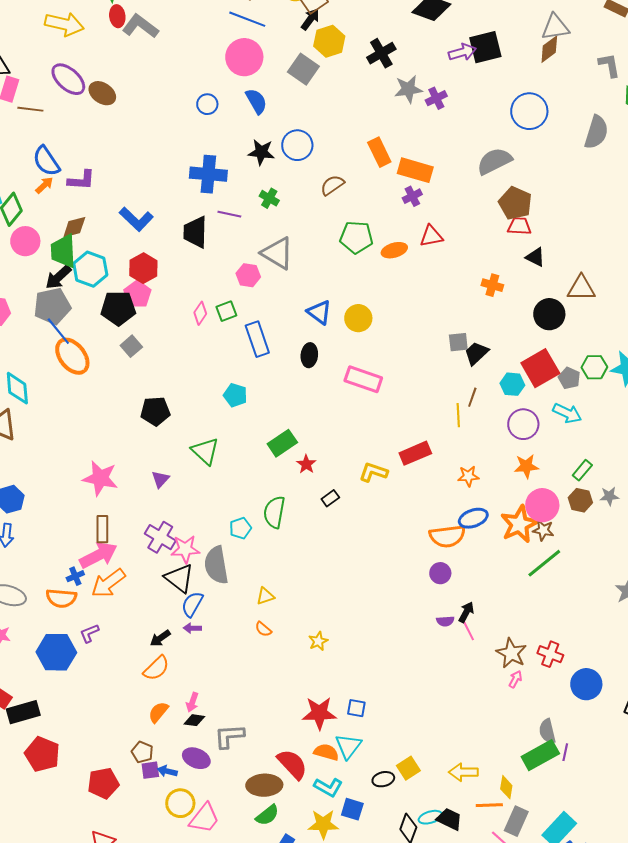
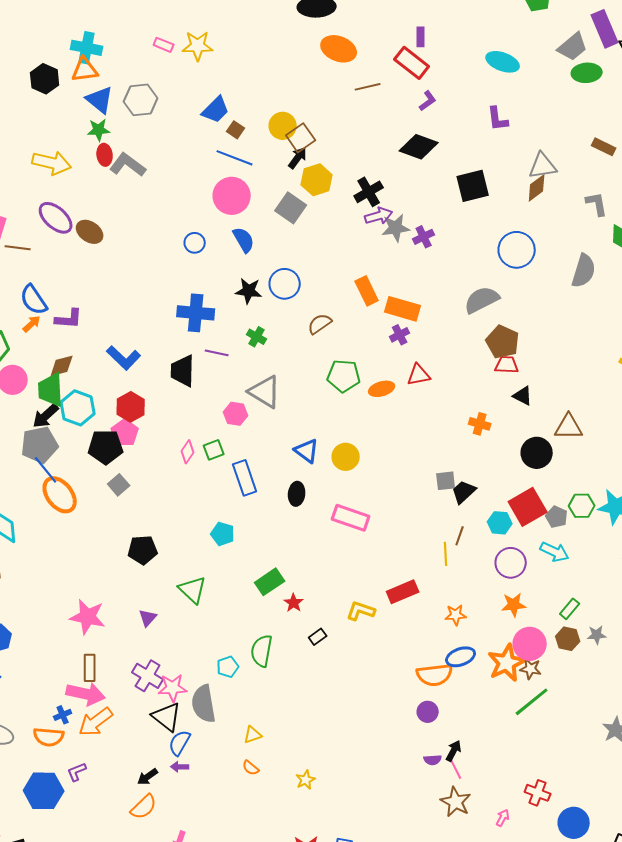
purple arrow: (462, 52) -> (379, 216), moved
pink arrow: (98, 555) -> (86, 694), turned 39
brown star: (511, 653) -> (456, 802), moved

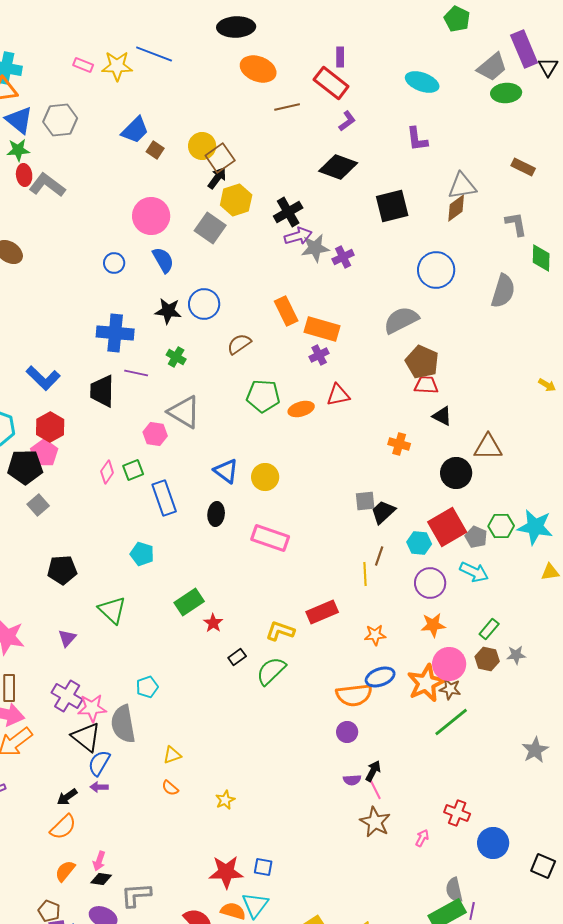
blue line: (235, 158) -> (154, 54), moved
green semicircle: (262, 651) -> (271, 671), moved, turned 36

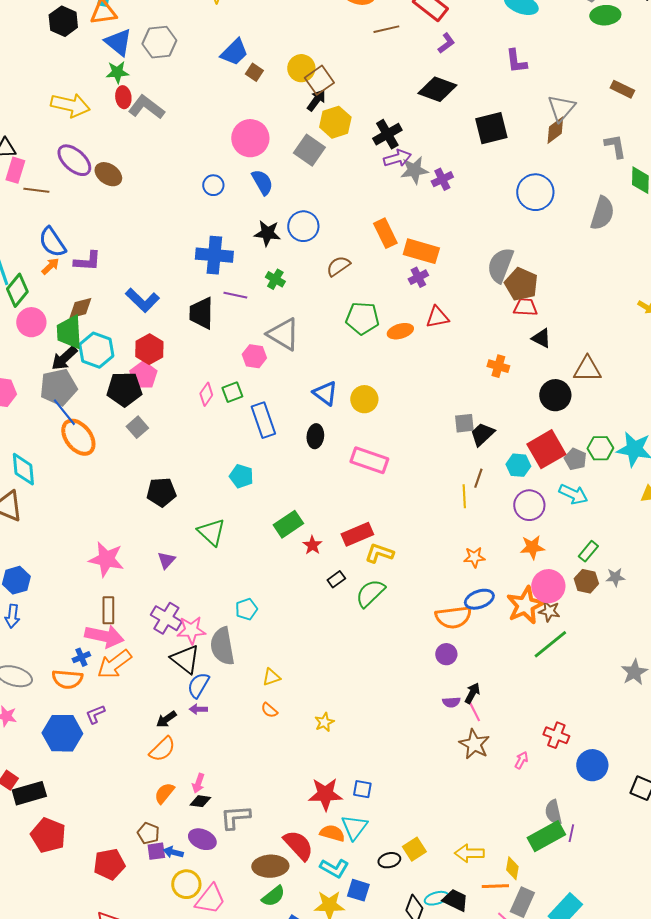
gray triangle: (462, 186) -> (561, 108), turned -40
gray semicircle: (401, 320) -> (500, 265), moved, turned -42
red rectangle: (322, 612) -> (357, 534), moved

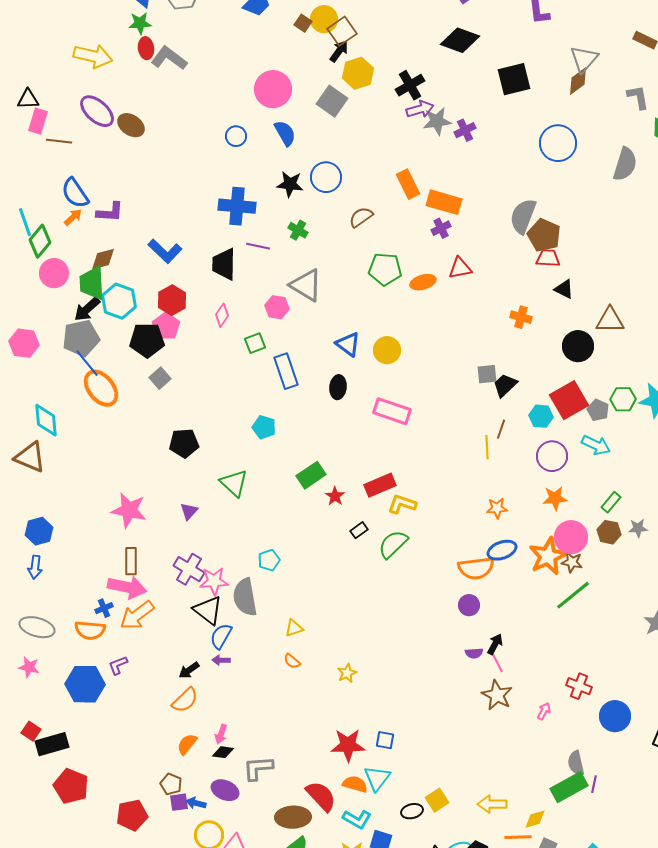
brown square: (254, 72) -> (303, 23), moved
pink diamond: (206, 394) -> (222, 315), moved
yellow diamond: (512, 868) -> (535, 819), turned 65

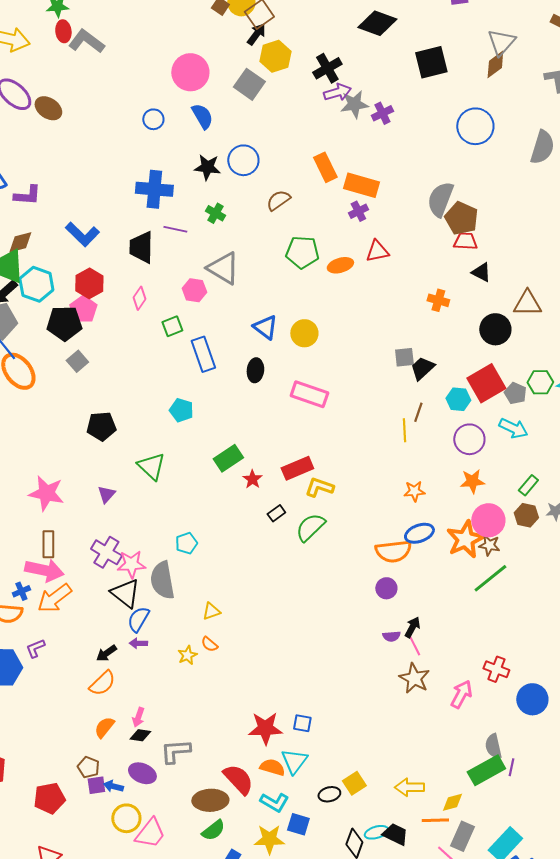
yellow star: (347, 673) -> (187, 655), moved
pink arrow: (544, 711) -> (461, 694), size x1.6

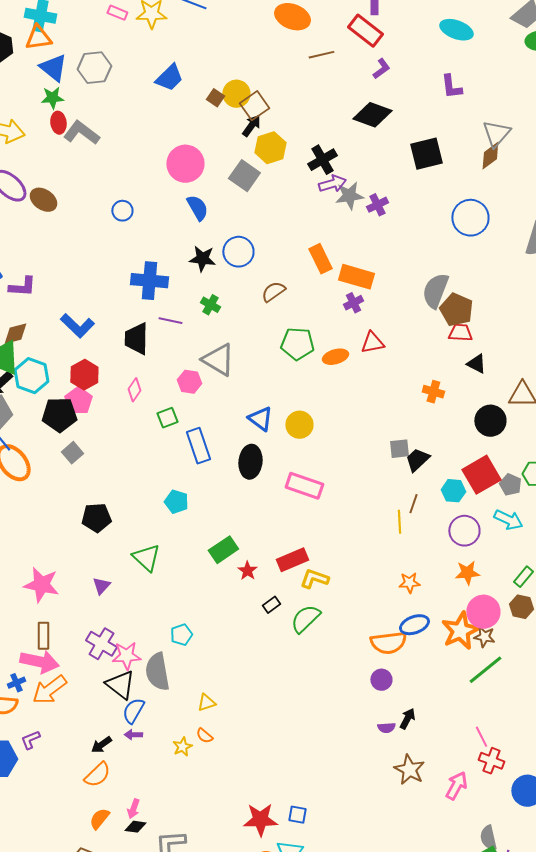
blue circle: (153, 119) -> (122, 211), moved
black ellipse: (255, 370) -> (250, 462), size x1.4
pink line: (414, 645) -> (481, 737), moved

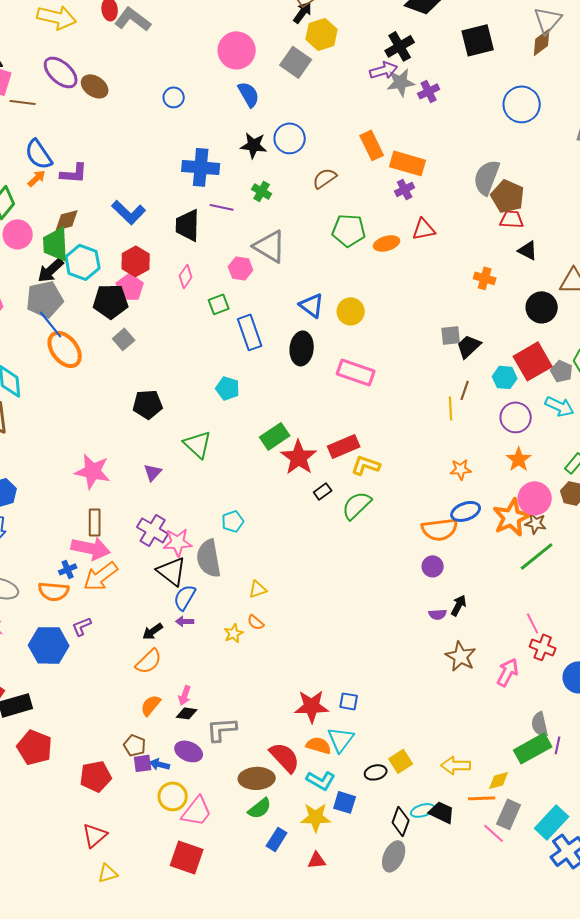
black cross: (322, 160) -> (400, 46), moved
red star: (247, 571) -> (299, 457), size x1.8
orange star: (467, 573) -> (519, 459), turned -30

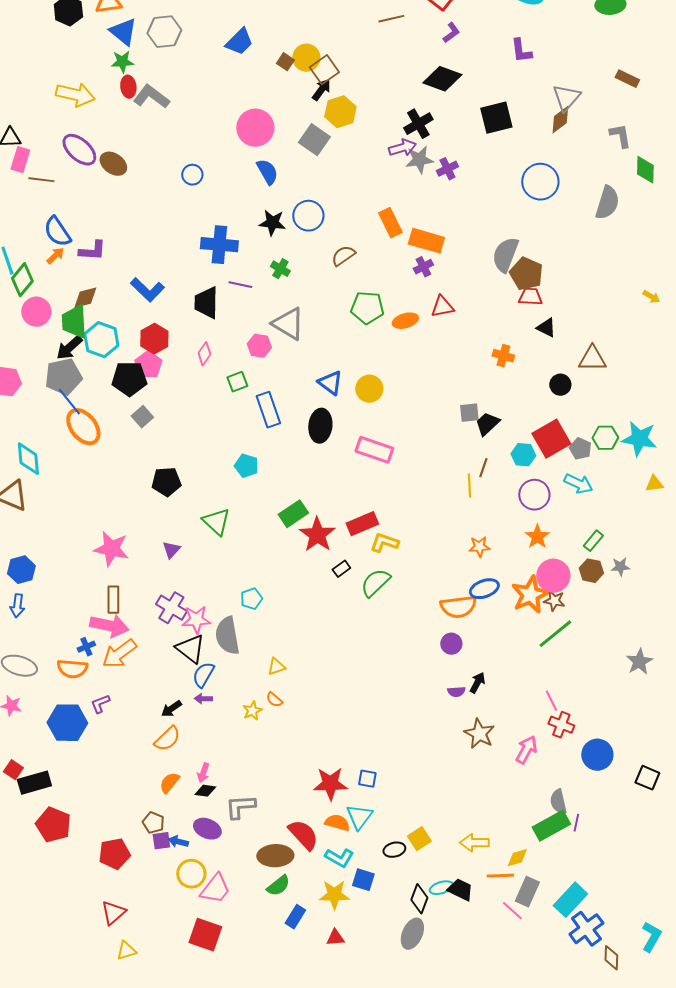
black circle: (542, 307) -> (560, 385), size x0.7

